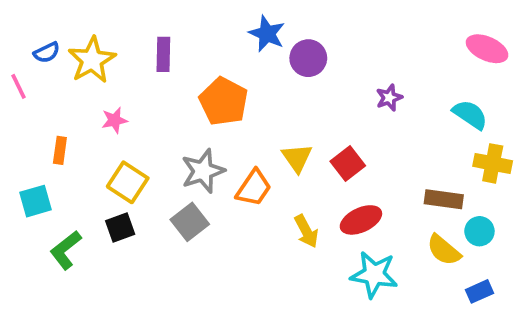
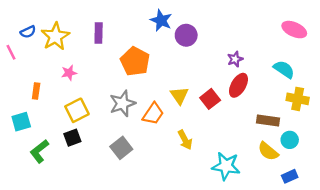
yellow square: (128, 182) -> (77, 110), turned 30
red ellipse: (361, 220) -> (238, 85), moved, turned -35
gray square: (190, 222) -> (121, 148), moved

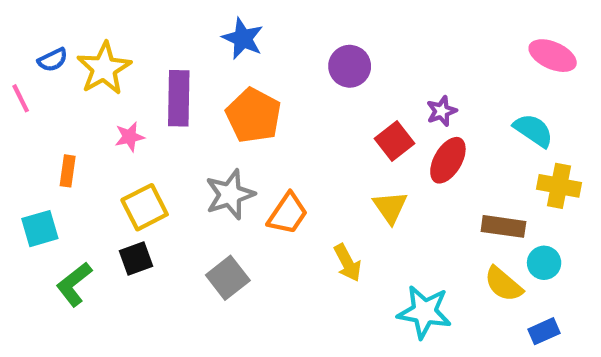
blue star: (161, 20) -> (243, 38), moved
purple rectangle: (99, 33) -> (179, 98), moved, size x1.4
yellow triangle: (179, 96) -> (390, 207), moved
red square: (210, 99) -> (395, 141), moved

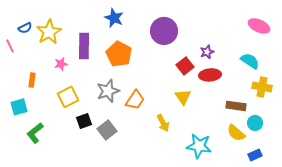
purple circle: (350, 66) -> (164, 31), size x1.4
red ellipse: (448, 160) -> (210, 75), turned 55
black square: (136, 259) -> (84, 121), moved

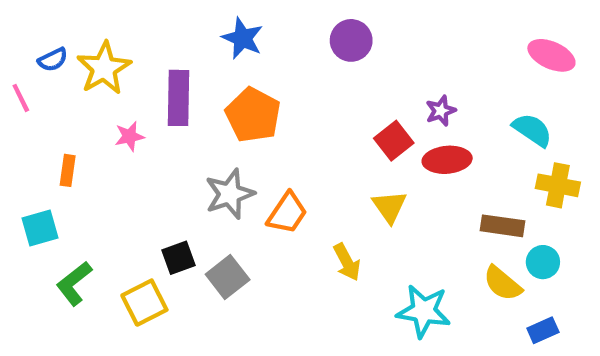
purple circle: (164, 31) -> (351, 40), moved, size x0.7
yellow square: (68, 97) -> (144, 303), moved

